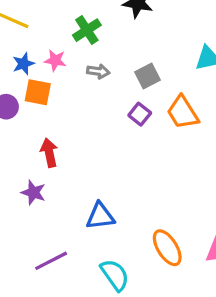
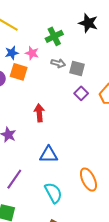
gray square: (148, 76) -> (77, 68), moved, turned 35
red arrow: (49, 153) -> (39, 113), moved
purple line: (51, 261) -> (14, 179), turned -35

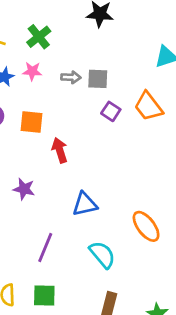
green cross: (54, 36) -> (39, 37), moved
orange square: (19, 72) -> (32, 122), moved

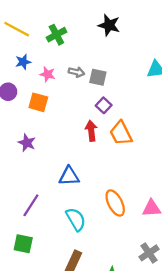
pink star: (32, 71) -> (47, 74), moved
orange trapezoid: (148, 106) -> (121, 133), moved
red arrow: (60, 150) -> (91, 131), moved
purple star: (24, 189) -> (27, 143), moved

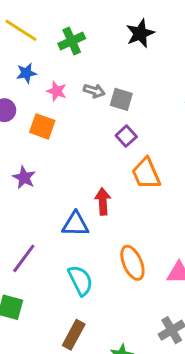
black star: (109, 25) -> (140, 33), turned 30
red arrow: (91, 131) -> (103, 201), moved

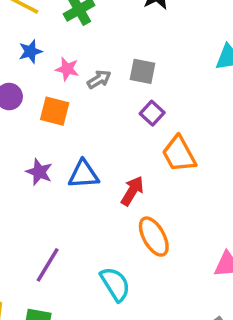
gray arrow: (94, 91) -> (99, 79), moved, turned -42
red arrow: (103, 201) -> (132, 191), turned 40
blue triangle: (75, 224) -> (84, 174), moved
orange ellipse: (132, 263) -> (154, 237), moved

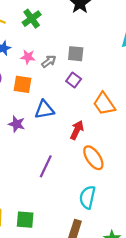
purple square: (152, 113) -> (74, 80), moved
blue triangle: (84, 174) -> (44, 110), moved
purple line: (48, 265) -> (46, 166), moved
cyan semicircle: (115, 284) -> (87, 197), moved, turned -130

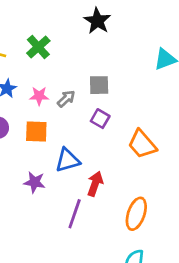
red arrow: (77, 130) -> (95, 184), moved
orange ellipse: (93, 158) -> (136, 214), turned 60
purple line: (46, 166) -> (75, 214), moved

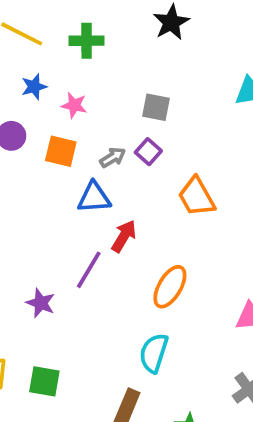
green cross: (38, 47) -> (87, 41), turned 30
gray arrow: (66, 99) -> (113, 157), moved
purple star: (35, 182) -> (41, 303), moved

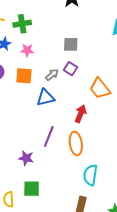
green cross: (87, 41) -> (22, 24), moved
red arrow: (124, 236) -> (81, 114), moved
orange ellipse: (170, 287) -> (76, 143), moved, turned -30
green square: (44, 381) -> (32, 189), moved

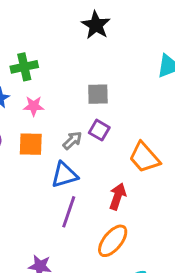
purple line: (49, 136) -> (69, 212), moved
orange ellipse: (76, 143) -> (113, 241), turned 50

